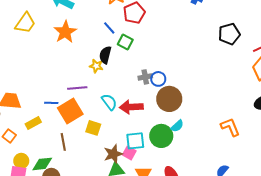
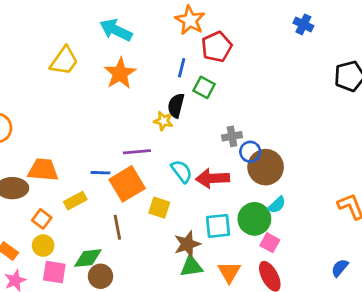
blue line: (109, 28) -> (182, 68), turned 56
blue circle: (158, 79) -> (250, 152), moved
pink square: (129, 153) -> (270, 243), moved
yellow circle: (21, 161) -> (43, 245), moved

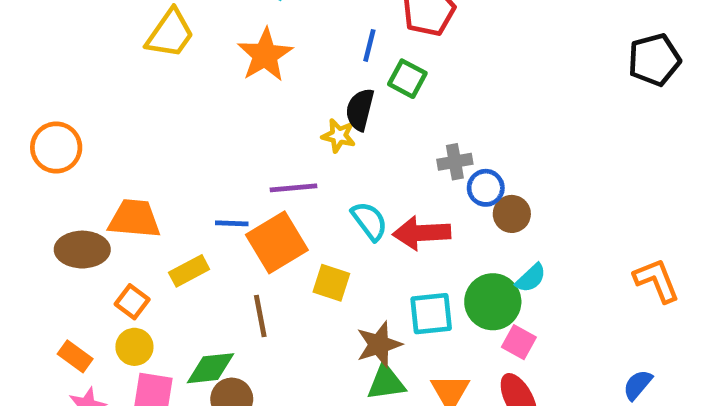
brown circle: (266, 167) -> (512, 214), size x0.6

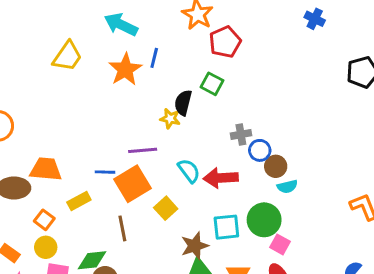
blue line: (369, 45) -> (154, 58), moved
cyan semicircle: (531, 278) -> (287, 187), moved, turned 30
yellow square: (331, 283) -> (166, 208), turned 30

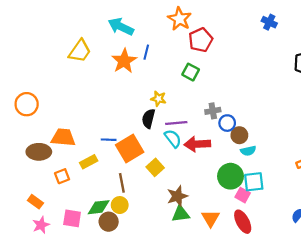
black semicircle: (183, 103) -> (148, 119), moved
purple line: (143, 150) -> (176, 123), moved
orange square: (44, 220) -> (62, 176), turned 32
cyan square: (226, 227) -> (254, 182), moved
yellow circle: (46, 247) -> (120, 205), moved

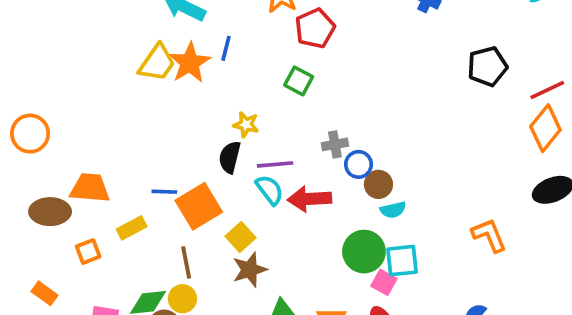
yellow trapezoid: (80, 51) -> (157, 63), moved
brown star: (177, 196) -> (250, 270), moved

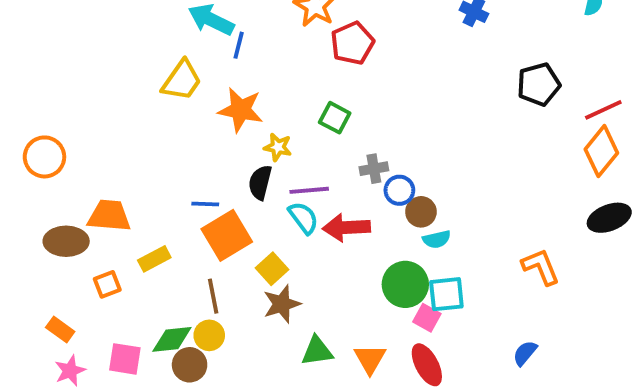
blue line: (226, 48) -> (239, 45), moved
orange star: (190, 63) -> (241, 110), moved, turned -30
green square: (299, 81) -> (335, 118), moved
blue line: (164, 192) -> (205, 204), moved

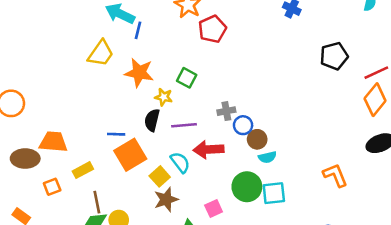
green square: (335, 118) -> (187, 78), moved
cyan semicircle: (303, 218) -> (180, 162), moved
brown line: (213, 296) -> (97, 202), moved
pink square: (427, 318) -> (214, 208), moved, turned 36

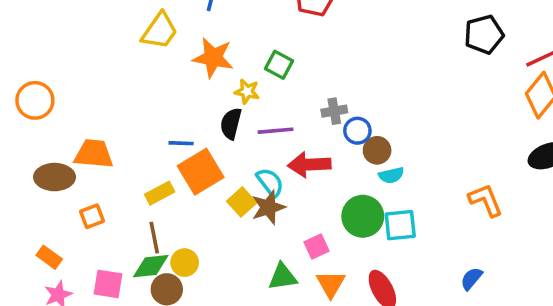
yellow rectangle: (83, 170) -> (160, 193), moved
brown star: (166, 200) -> (268, 207), moved

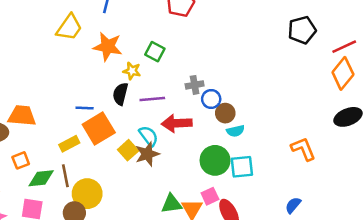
pink square: (316, 247) -> (210, 196), moved
yellow circle: (185, 263) -> (87, 194), size x1.5
green diamond: (151, 266) -> (41, 178), moved
green triangle: (283, 277) -> (172, 204), moved

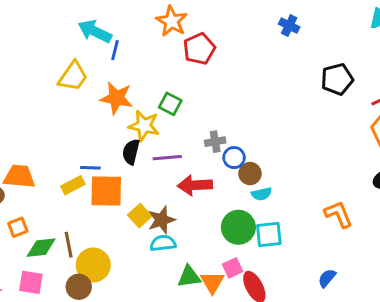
yellow star: (132, 71) -> (144, 126), size x1.5
orange square: (99, 128) -> (106, 191), turned 32
cyan semicircle: (149, 136) -> (163, 243), moved, turned -60
yellow rectangle: (69, 144) -> (73, 185), moved

